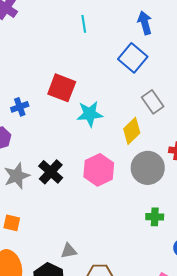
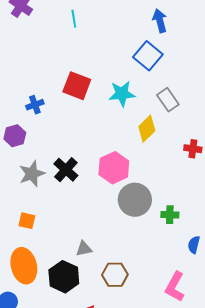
cyan line: (84, 24) -> (74, 19), moved
cyan star: (90, 114) -> (122, 94), moved
gray circle: (148, 168) -> (135, 200), moved

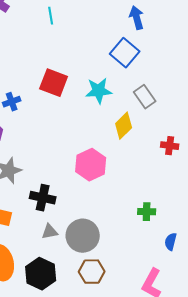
black cross: (66, 170) -> (43, 198), moved, turned -30
gray circle: (135, 200) -> (83, 236), moved
gray triangle: (84, 249) -> (50, 232), moved

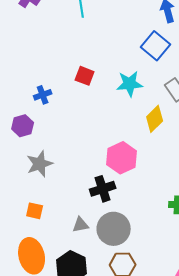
red square: (54, 83) -> (85, 76), size x0.7
black cross: (43, 198) -> (103, 189), moved, turned -30

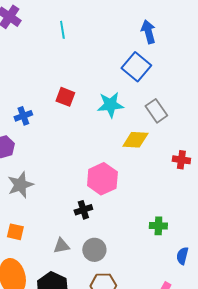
yellow diamond: (155, 119) -> (135, 140), turned 48
black cross: (103, 189) -> (83, 210), size x0.7
gray circle: (114, 229) -> (94, 250), size x0.7

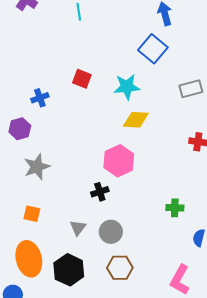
gray rectangle: (156, 111) -> (191, 89), moved, turned -70
yellow diamond: (135, 140) -> (136, 120), moved
gray triangle: (61, 246) -> (78, 228), turned -42

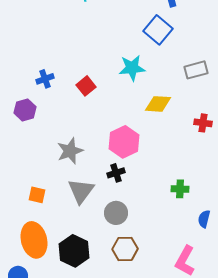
red square: (82, 79) -> (86, 86), moved, turned 30
yellow diamond: (136, 120) -> (158, 104), moved
gray star: (37, 167) -> (70, 151), moved
black cross: (100, 192) -> (116, 173), moved
gray triangle: (78, 228) -> (81, 191), moved, size x1.6

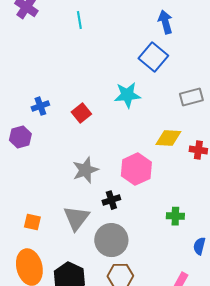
yellow diamond: (158, 104) -> (168, 138), moved
pink hexagon: (124, 142) -> (136, 169), moved
gray star: (70, 151) -> (85, 170), moved
gray circle: (116, 213) -> (111, 240), size x1.4

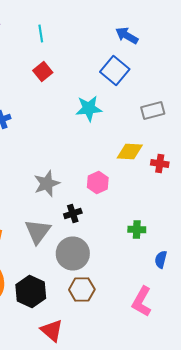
blue arrow: (165, 22) -> (127, 36), turned -45
red square: (81, 113) -> (43, 72), moved
pink hexagon: (136, 169) -> (98, 182), size x0.7

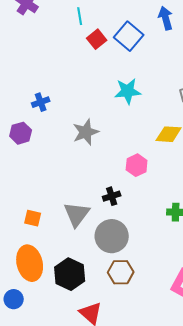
blue arrow: (127, 36) -> (166, 18), turned 45
blue square: (115, 70) -> (129, 36), moved
red square: (43, 72) -> (97, 39), moved
gray star: (47, 184) -> (86, 132), moved

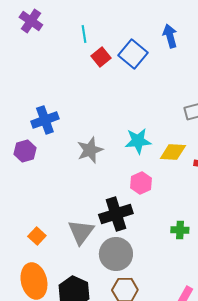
cyan star: (128, 91) -> (138, 141), moved
blue cross: (41, 102) -> (45, 120), size x1.5
black cross: (112, 196) -> (116, 214), size x1.8
orange square: (33, 218) -> (37, 236), turned 30

